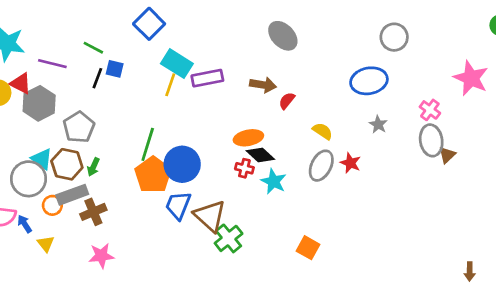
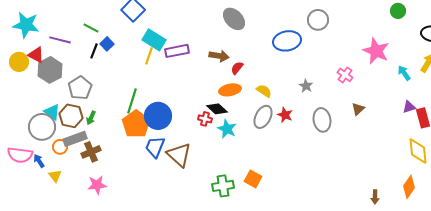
blue square: (115, 69) -> (107, 44), turned 32
blue ellipse: (369, 81) -> (287, 41), moved
orange ellipse: (248, 138) -> (230, 90), moved
gray ellipse: (431, 140) -> (322, 120), moved
green cross: (229, 238) -> (223, 186), moved, turned 30

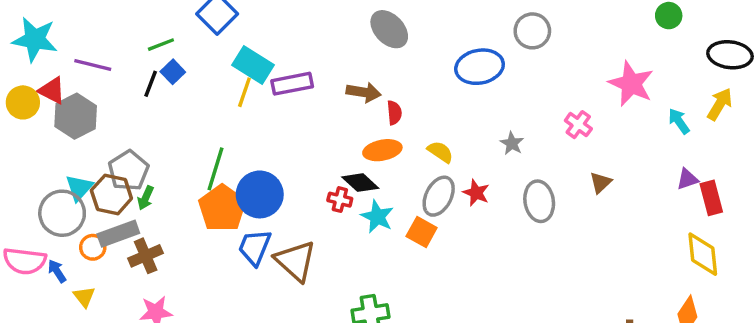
green line: (91, 28) -> (161, 45), moved, turned -49
red semicircle: (237, 68) -> (394, 113), turned 136
gray pentagon: (80, 88) -> (129, 171), moved
cyan triangle: (52, 112) -> (79, 188), turned 36
orange square: (253, 179) -> (422, 232), moved

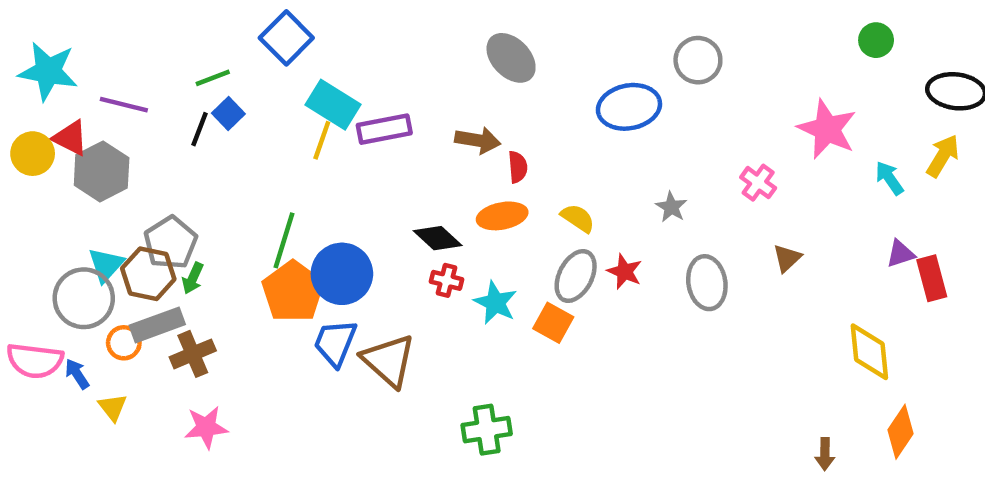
black diamond: (360, 183) -> (438, 238), moved
yellow diamond: (703, 254) -> (869, 352), moved

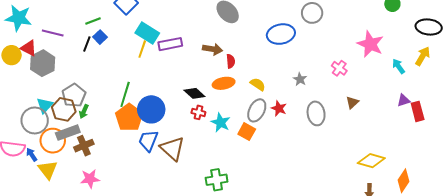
orange circle: (124, 343) -> (53, 141), size x1.6
yellow diamond: (869, 352) -> (371, 161), moved, turned -68
yellow triangle: (113, 407) -> (48, 170), size x1.5

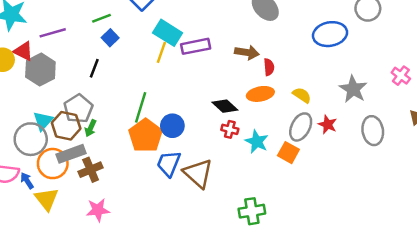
purple line: (53, 33) -> (53, 33), turned -30
black line: (87, 44) -> (94, 68), moved
gray star: (300, 79) -> (353, 89), size x1.6
blue circle: (151, 109) -> (172, 126), size x0.7

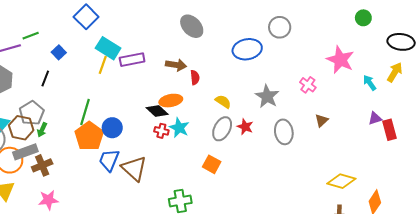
green line: (102, 18) -> (31, 36), moved
orange ellipse: (260, 94) -> (171, 101), moved
cyan star: (257, 142) -> (179, 128), moved
orange square: (288, 153) -> (212, 164), moved

